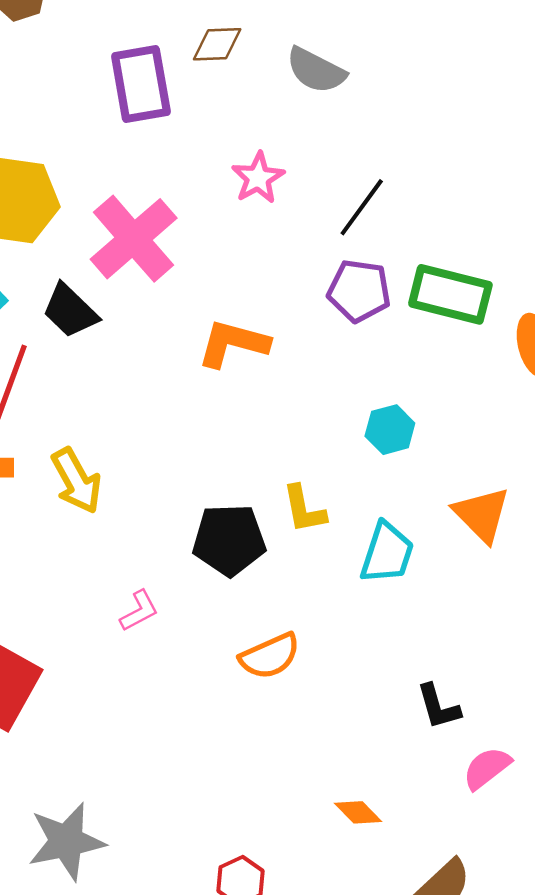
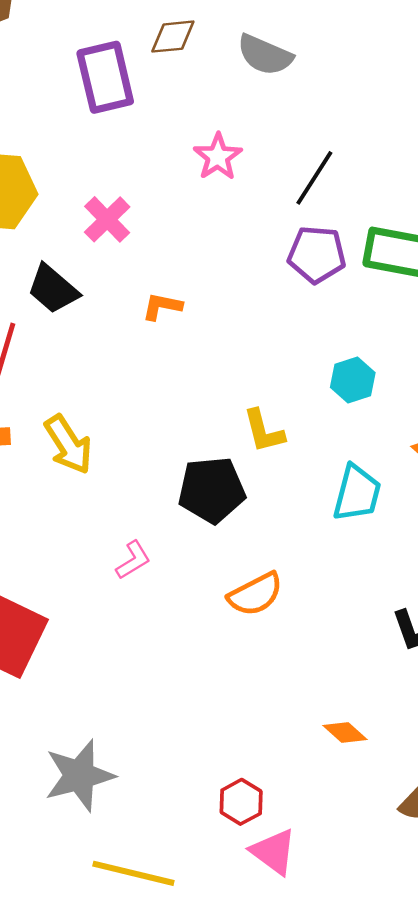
pink cross: (134, 239) -> (107, 219), size x0.6
orange L-shape: (233, 343) -> (162, 306), moved, size x0.6
yellow L-shape: (304, 509) -> (264, 431), moved

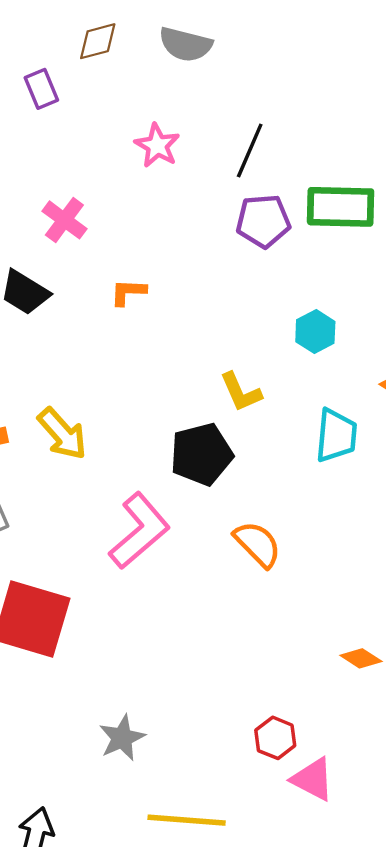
purple rectangle: (105, 77) -> (41, 89), size x0.6
pink L-shape: (133, 560) -> (139, 531), size x2.0
orange semicircle: (255, 594) -> (257, 544), turned -98
gray star: (79, 775) -> (122, 738), size x0.7

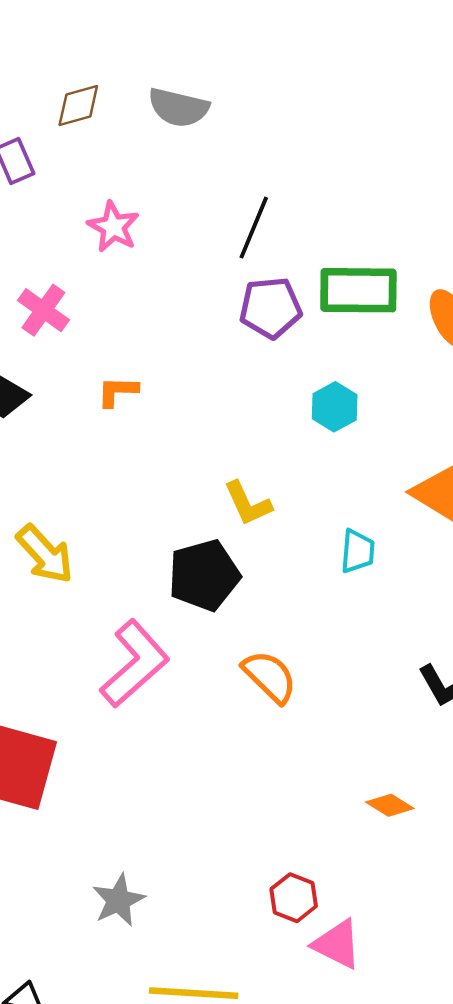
pink star: (157, 145) -> (113, 227), moved
cyan hexagon: (315, 332) -> (335, 407), moved
cyan trapezoid: (336, 435) -> (358, 551), size x0.7

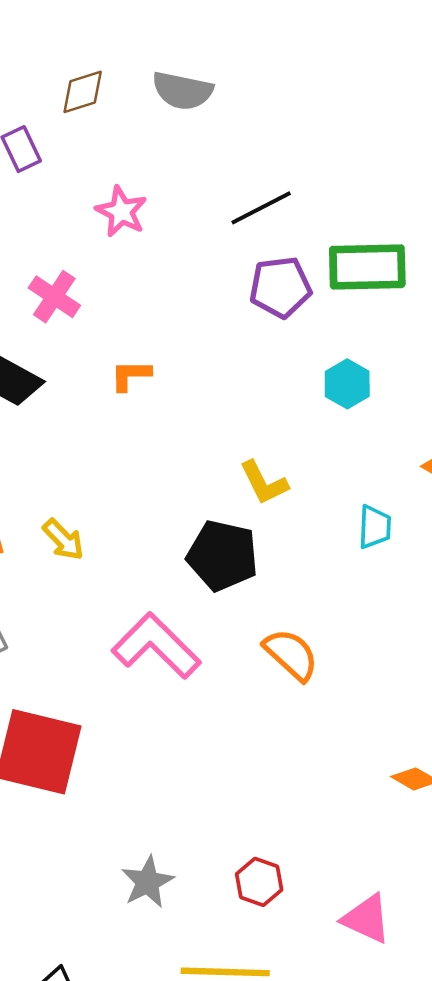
black line: (254, 228) -> (261, 208), turned 42
yellow arrow: (45, 554) -> (63, 540), size x0.7
black pentagon: (204, 575) -> (223, 556), turned 30
pink L-shape: (135, 664) -> (156, 646), turned -92
red hexagon: (294, 898) -> (259, 882), moved

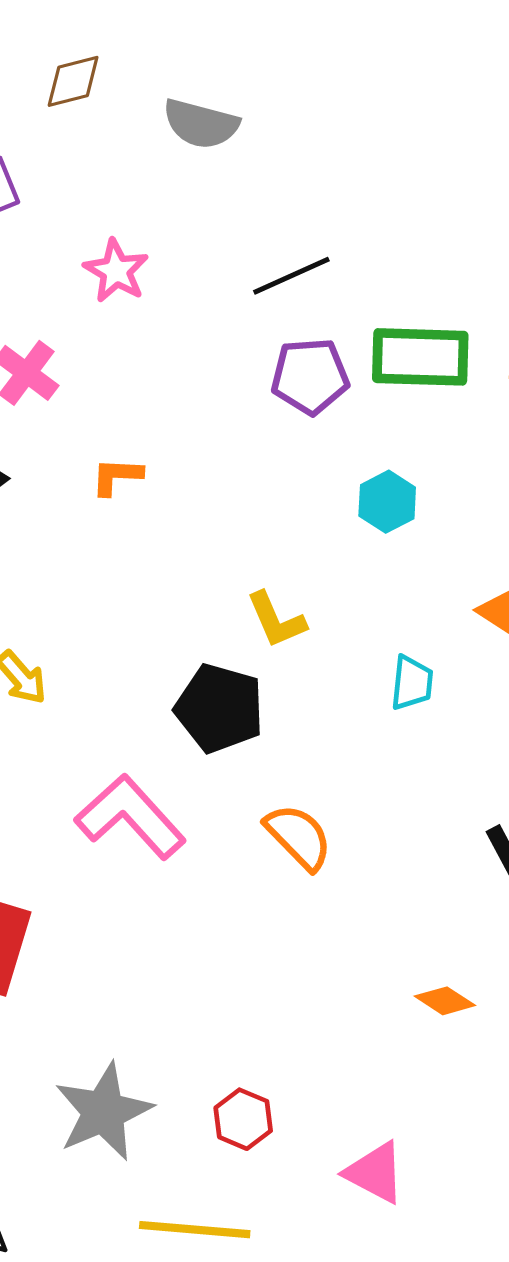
brown diamond: (83, 92) -> (73, 81), moved
gray star: (147, 882) -> (103, 1112), size x1.5

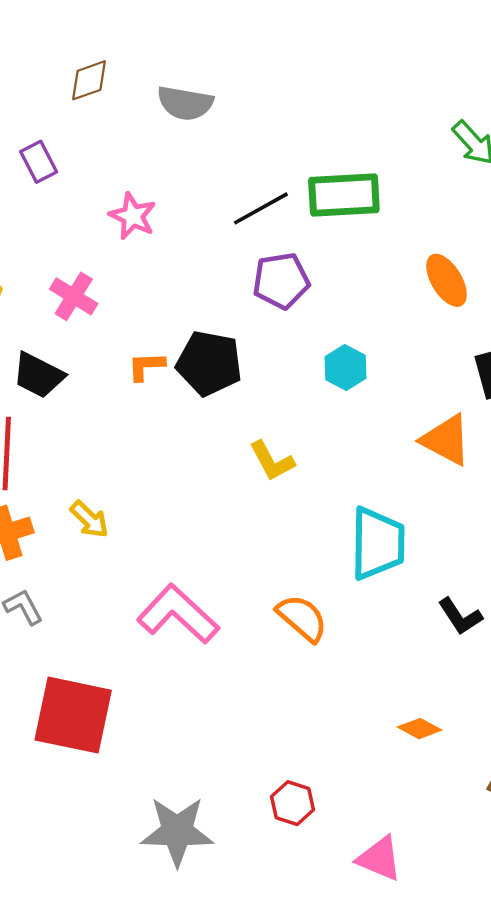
green rectangle: (420, 357) -> (344, 195), moved
cyan trapezoid: (412, 683) -> (378, 543), moved, size x1.8
black pentagon: (219, 708) -> (209, 363), moved
gray star: (103, 1112) -> (177, 831), turned 30
red hexagon: (243, 1119) -> (292, 803), moved

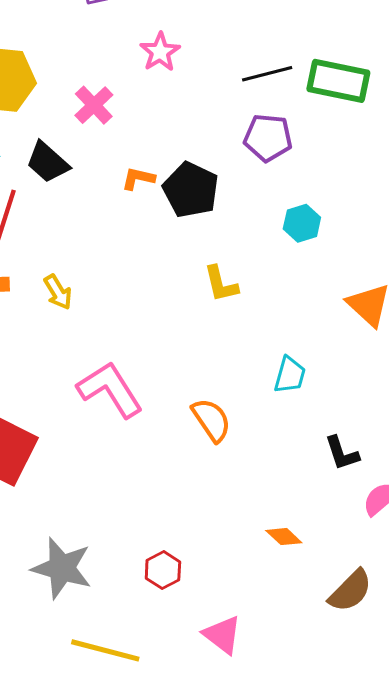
cyan trapezoid: (378, 543) -> (290, 375), size x0.6

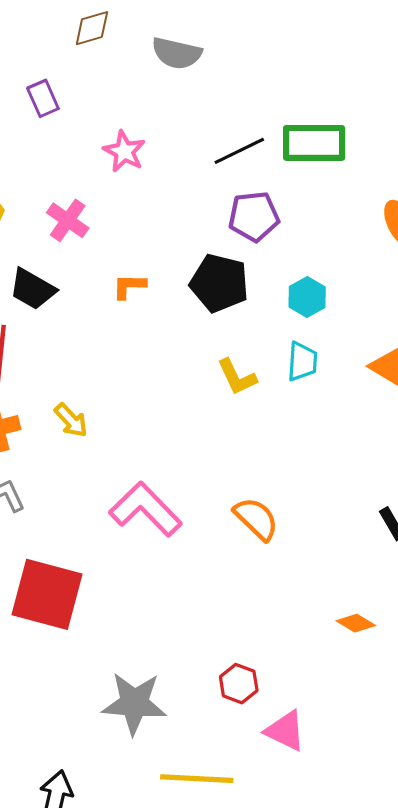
black pentagon: (191, 190) -> (219, 283), moved
cyan trapezoid: (290, 375) -> (302, 361), moved
pink triangle: (222, 635) -> (285, 731), moved

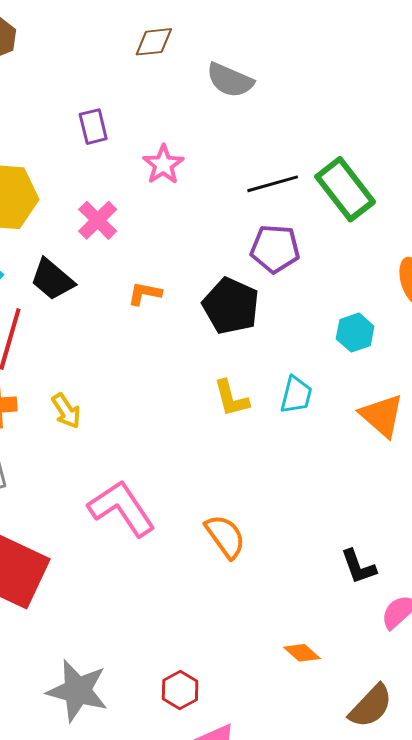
purple rectangle: (43, 98) -> (93, 127), moved
green rectangle: (314, 143) -> (345, 189), turned 42
cyan hexagon: (307, 297) -> (355, 333), moved

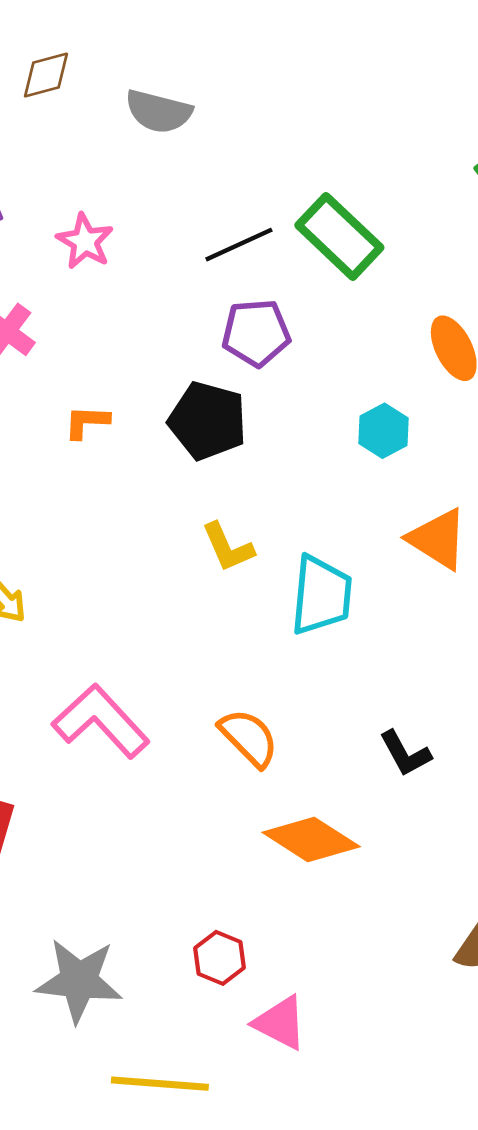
cyan trapezoid: (296, 395) -> (321, 595), moved, size x1.5
black L-shape: (358, 567) -> (405, 754), moved
orange diamond: (302, 653) -> (311, 839), moved, size x1.8

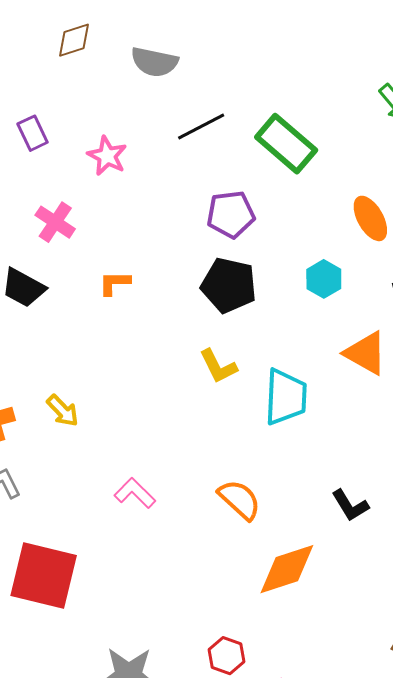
black line: (239, 245) -> (201, 126), moved
black pentagon: (208, 421) -> (229, 285), moved
pink L-shape: (101, 721) -> (135, 493), size x0.6
orange diamond: (311, 839) -> (287, 569), turned -48

